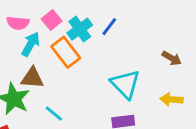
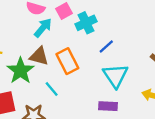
blue line: (109, 27) -> (106, 46), moved
orange rectangle: (66, 52) -> (67, 61), moved

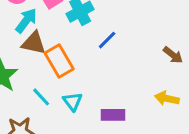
brown triangle: (39, 56) -> (34, 43), moved
cyan triangle: (115, 76) -> (73, 101), moved, size x0.6

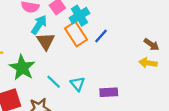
brown triangle: (34, 43) -> (46, 41), turned 48
orange rectangle: (59, 61) -> (76, 34), moved
yellow arrow: (167, 98) -> (148, 63), moved

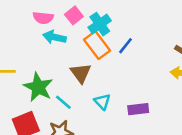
cyan arrow: (39, 25) -> (54, 37), turned -108
brown triangle: (46, 41) -> (81, 73), moved
cyan line: (54, 82) -> (63, 102), moved

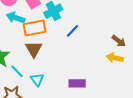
orange rectangle: (97, 45) -> (35, 28), moved, turned -70
cyan triangle: (102, 102) -> (37, 80), moved

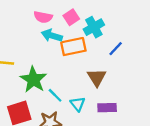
brown triangle: (34, 49) -> (97, 77), moved
purple rectangle: (77, 83) -> (107, 108), moved

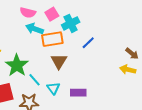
brown triangle: (97, 77) -> (59, 61), moved

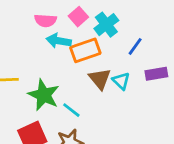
cyan triangle: (53, 88) -> (121, 81), moved
purple rectangle: (78, 93) -> (156, 74), moved

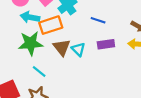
blue line: (135, 46) -> (98, 20), moved, turned 72
green star: (44, 95) -> (31, 43), moved, turned -30

